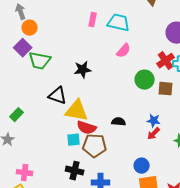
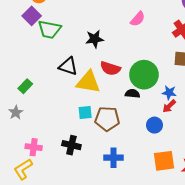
green circle: (145, 80) -> (144, 75), moved, size x1.4
red semicircle: (87, 128) -> (110, 68), moved
blue circle: (142, 166) -> (154, 125), moved
black cross: (75, 171) -> (71, 145), moved

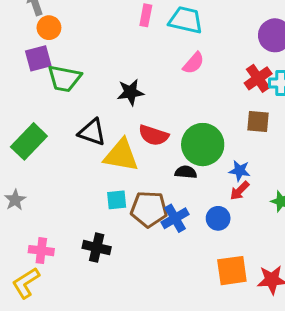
purple square: (32, 16) -> (38, 58), turned 30
green rectangle: (25, 86) -> (29, 141), moved, size x1.6
blue cross: (113, 158) -> (175, 218), moved, turned -30

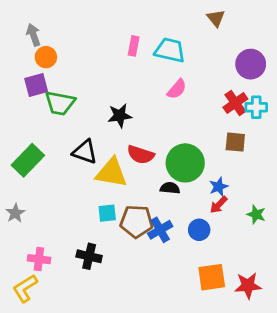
blue star: (240, 171) -> (219, 187), turned -30

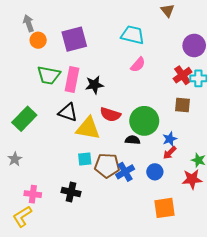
pink rectangle: (134, 46) -> (72, 79), moved, size x1.6
purple square: (36, 85) -> (74, 39), moved, size x1.4
red star: (248, 286) -> (192, 179), moved

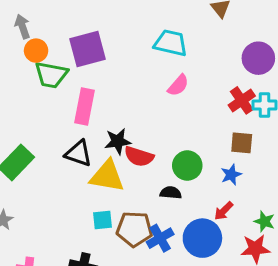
green trapezoid: (49, 75) -> (51, 75), moved
black star: (94, 85) -> (118, 141), moved
green circle: (144, 121) -> (187, 166), size x0.7
blue star: (170, 139) -> (231, 175), moved
blue circle: (155, 172) -> (202, 238), size x1.6

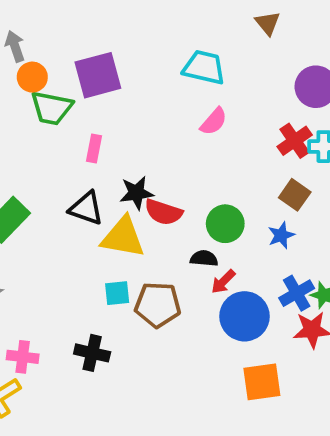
pink rectangle: (84, 107) -> (94, 148), size x0.6
brown square: (242, 143) -> (295, 195), turned 30
red arrow: (224, 211) -> (223, 282), moved
blue cross: (160, 238) -> (297, 293), moved

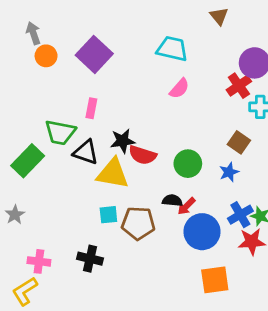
purple square: (98, 75) -> (94, 54), turned -32
green trapezoid: (52, 108) -> (60, 132), moved
red cross: (295, 141) -> (239, 86), moved
black semicircle: (204, 258) -> (172, 200), moved

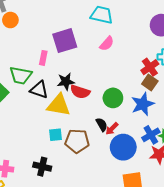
purple square: (94, 54) -> (65, 41), moved, turned 30
red cross: (239, 86) -> (150, 67), moved
blue star: (229, 172) -> (143, 104), size x1.6
black semicircle: (172, 200) -> (102, 125), turned 56

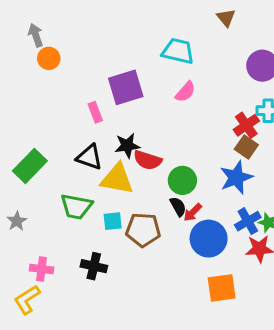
pink rectangle: (43, 58) -> (95, 112), turned -32
green trapezoid: (21, 75) -> (76, 207), moved
green circle: (113, 98) -> (182, 180), moved

